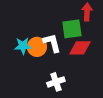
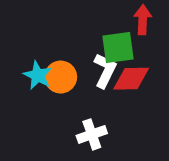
white L-shape: (52, 43) -> (105, 70), moved, turned 40
cyan star: (23, 46) -> (38, 75), turned 30

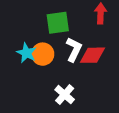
green square: (118, 48) -> (58, 23), moved
white cross: (92, 134) -> (65, 95), turned -30

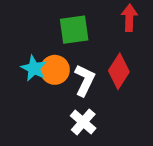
white L-shape: (74, 49) -> (85, 80), moved
red diamond: (92, 55) -> (119, 71), turned -56

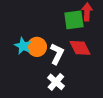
green square: (74, 30) -> (74, 20), moved
red diamond: (119, 71) -> (80, 48), turned -60

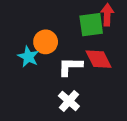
orange circle: (37, 47) -> (46, 42), moved
white L-shape: (57, 54) -> (70, 67), turned -115

